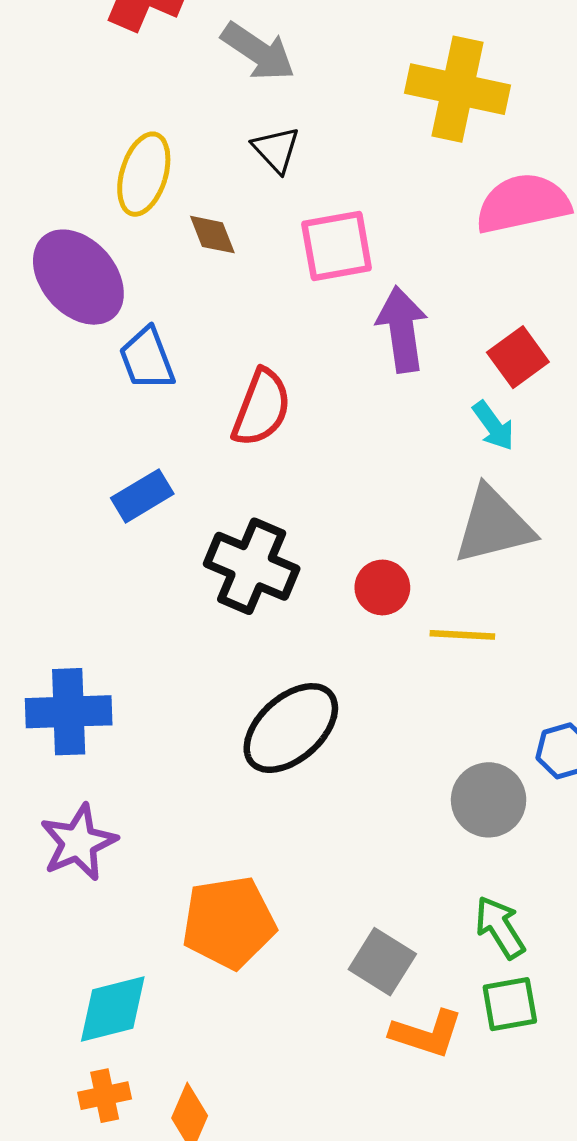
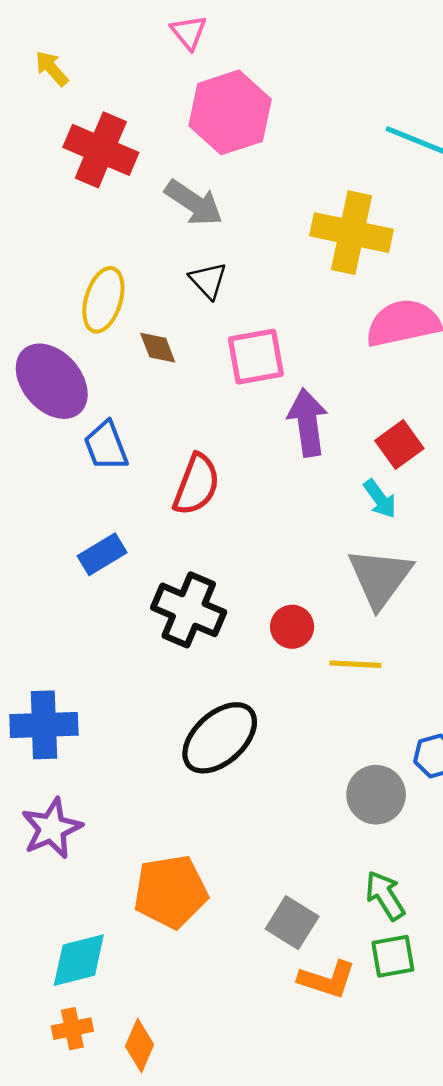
gray triangle: (493, 525) -> (380, 578), turned -40

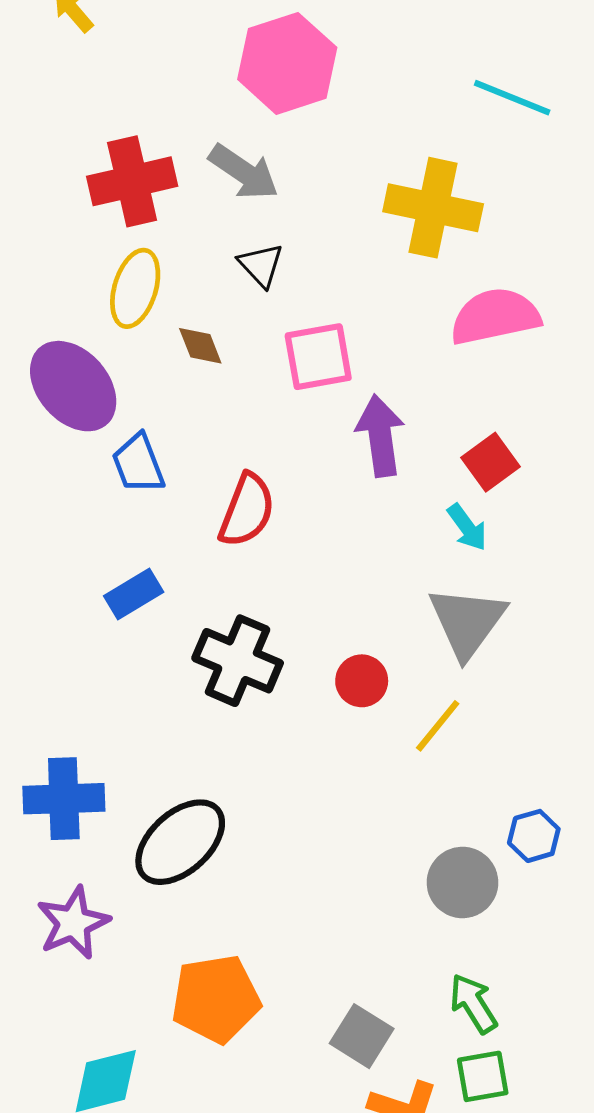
red cross: (101, 150) -> (132, 181), moved, turned -36
yellow line: (355, 664) -> (438, 726), turned -54
black ellipse: (220, 738) -> (180, 842), moved

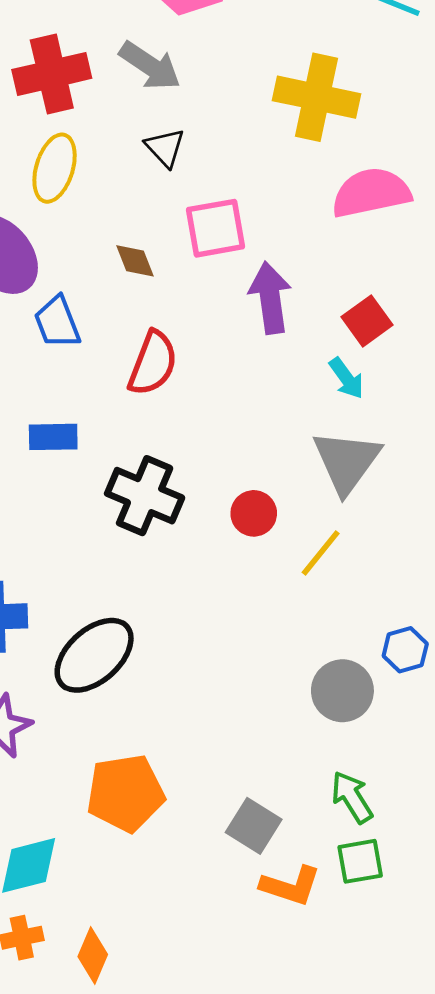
brown diamond: (200, 346) -> (135, 261), moved
blue rectangle: (134, 594) -> (53, 437), turned 30

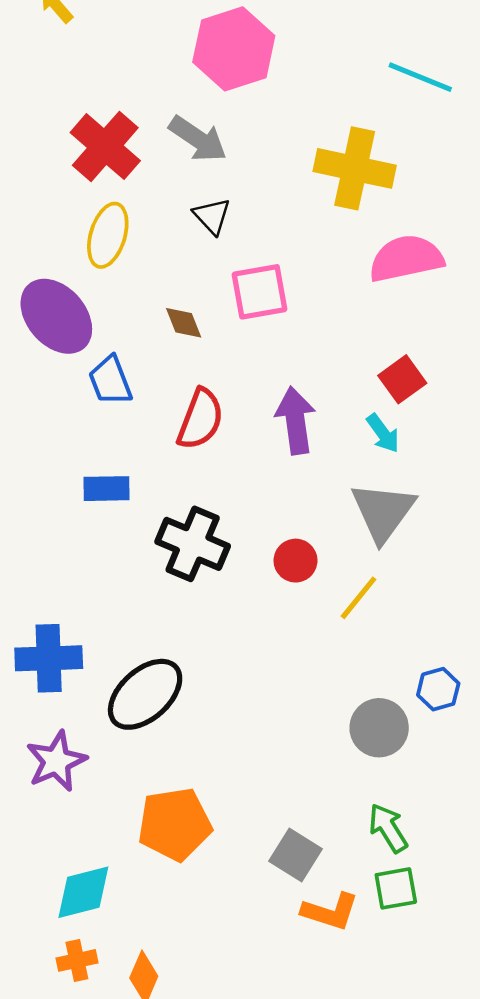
red cross: (52, 74) -> (105, 147), turned -36
purple arrow: (270, 298) -> (296, 420), moved

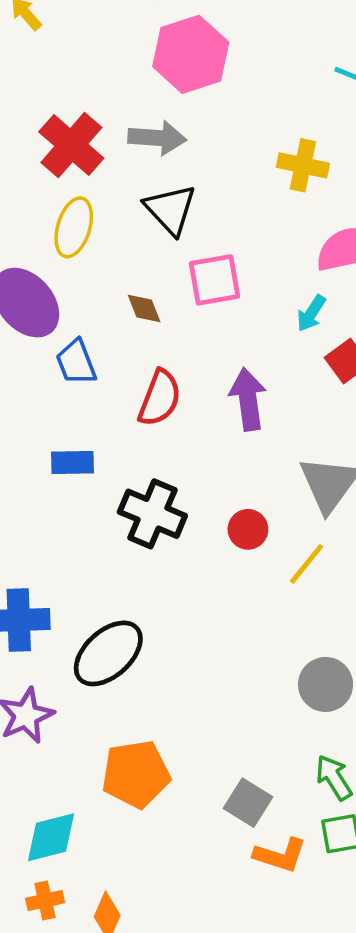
gray arrow: (198, 139) -> (157, 138), turned -30
yellow cross: (355, 168) -> (303, 165), size x0.7
black triangle: (212, 216) -> (170, 209), size x1.5
cyan arrow: (383, 433) -> (311, 313), moved, turned 69

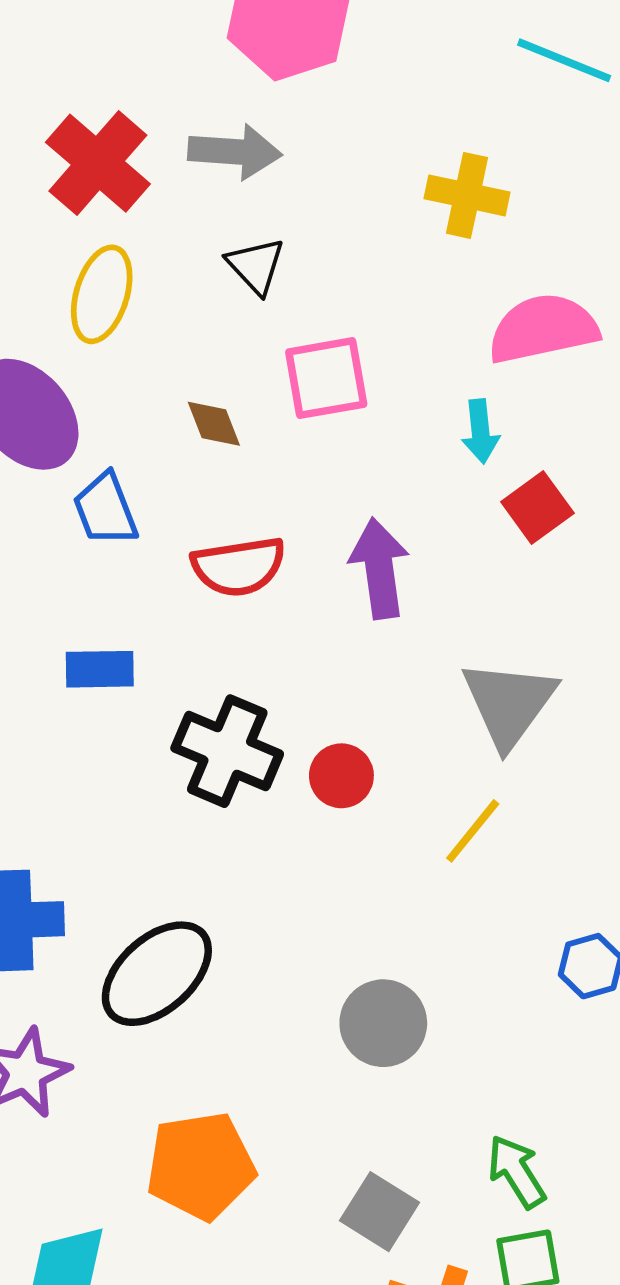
black triangle: (170, 209) -> (256, 266), size x0.7
cyan arrow: (311, 313) -> (480, 431), turned -39
red semicircle: (160, 398) -> (239, 566), turned 60
red circle: (248, 529) -> (341, 776), moved
gray circle: (326, 684) -> (383, 1023), moved

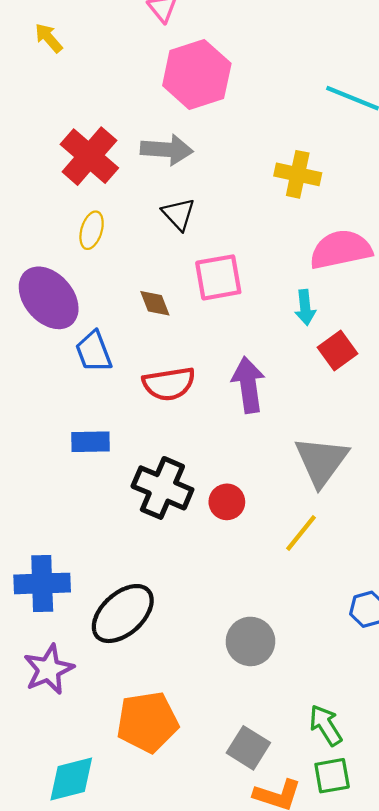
yellow ellipse: (102, 294) -> (92, 230), size x0.7

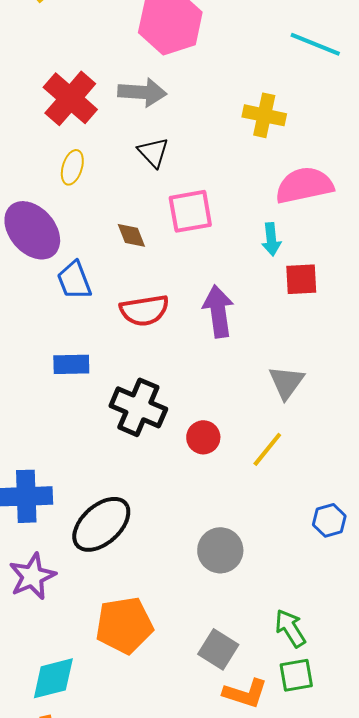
red square: (337, 350) -> (301, 279), turned 33
gray triangle: (321, 461) -> (286, 382), size x0.7
red circle: (227, 502) -> (203, 437), moved

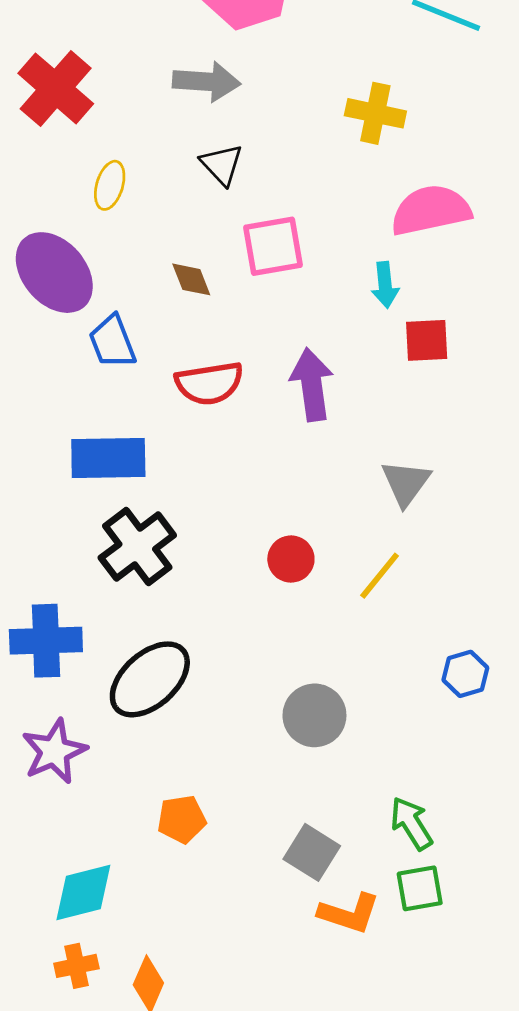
red cross: (70, 98) -> (56, 88), moved
blue rectangle: (71, 364) -> (108, 458), size x1.5
black cross: (138, 407) -> (137, 547), moved, turned 30
orange pentagon: (124, 625) -> (182, 819), size x0.6

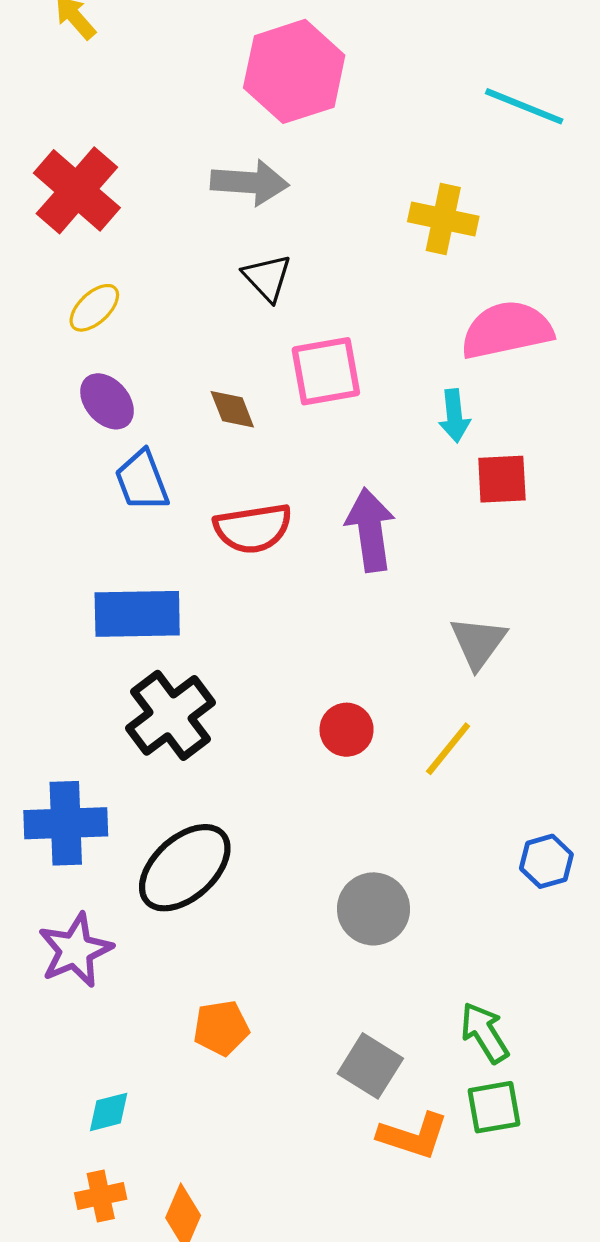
yellow ellipse: (110, 185) -> (94, 308), moved, turned 30
purple ellipse: (54, 273) -> (107, 401), moved, size x0.6
cyan diamond: (83, 893) -> (109, 1112), size x0.6

